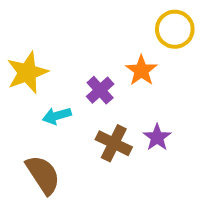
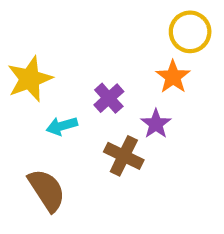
orange star: (141, 71) -> (173, 77), moved
purple star: (157, 137) -> (156, 124), moved

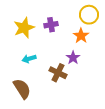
yellow star: (30, 79) -> (24, 28), moved
purple cross: (109, 98) -> (51, 25), moved, turned 32

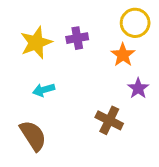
purple star: (73, 58) -> (138, 88), moved
brown cross: (58, 73) -> (109, 120), moved

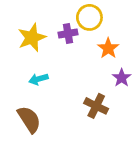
yellow circle: (135, 23) -> (89, 17), moved

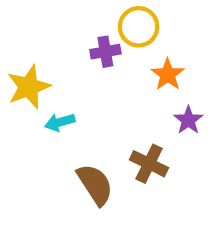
yellow star: (32, 38) -> (29, 87), moved
brown semicircle: (29, 119) -> (95, 184), moved

